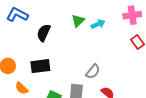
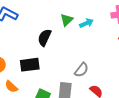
black semicircle: (44, 33) -> (44, 38), moved

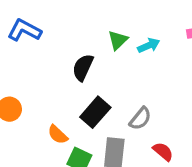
black rectangle: (30, 65) -> (95, 112), moved, turned -42
orange semicircle: (11, 87) -> (58, 135), moved

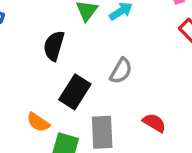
gray semicircle: (140, 119) -> (121, 71), moved

